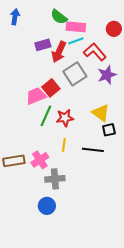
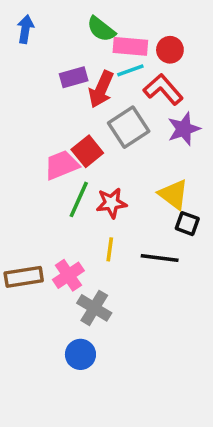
red circle: (114, 29) -> (170, 50), moved
black square: (109, 130) -> (187, 224), turned 32
gray cross: (55, 179) -> (94, 308), turned 36

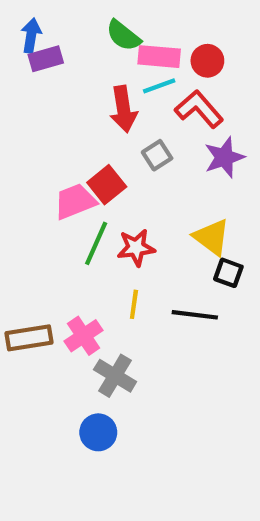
purple rectangle: (74, 77) -> (46, 59), moved
red arrow: (101, 89) -> (123, 109), turned -33
gray square: (129, 127) -> (157, 155), size x0.6

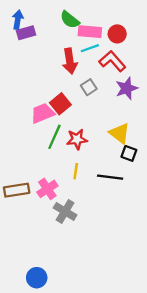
blue circle: (98, 432) -> (37, 278), moved

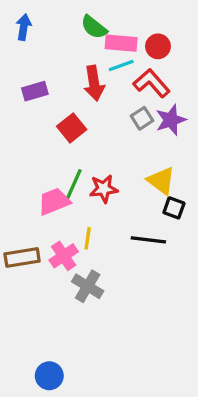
purple rectangle: (26, 33) -> (35, 91), moved
gray square: (89, 87) -> (142, 118), moved
red square: (60, 104) -> (72, 128), moved
pink trapezoid: (43, 113) -> (54, 201), moved
yellow line: (76, 171) -> (88, 238), moved

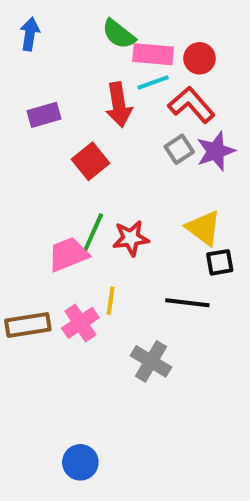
black square: (174, 208) -> (220, 262), turned -30
gray cross: (88, 286) -> (151, 361), moved
blue circle: (49, 376) -> (80, 462), moved

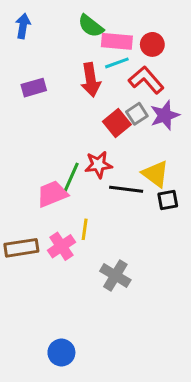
red square: (90, 161) -> (117, 123), moved
red star: (131, 238) -> (98, 165), moved
black line: (187, 303) -> (126, 189), moved

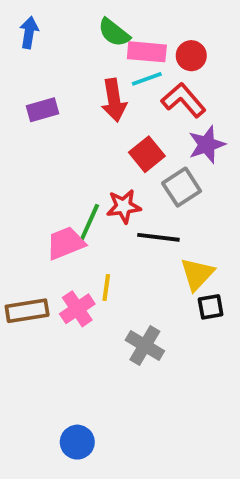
gray square: (137, 114) -> (182, 187), moved, size x1.4
yellow triangle: (155, 174) -> (197, 274), moved, turned 36
black square: (168, 200) -> (211, 307), moved

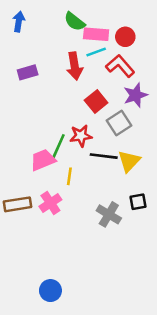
yellow triangle: (197, 274) -> (129, 161), moved
yellow line: (106, 288) -> (69, 176), moved
gray cross: (145, 345) -> (109, 214), moved

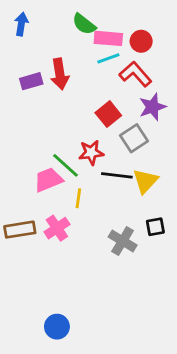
red arrow: (75, 66) -> (60, 74), moved
green line: (58, 147) -> (65, 165), turned -72

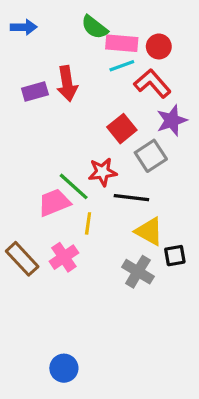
blue arrow: (21, 24) -> (24, 27), turned 80
yellow triangle: (145, 181) -> (149, 231), moved, turned -44
brown rectangle: (20, 230) -> (22, 259), turned 56

